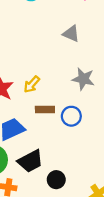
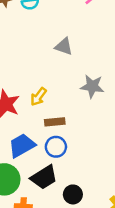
gray triangle: (71, 34) -> (64, 47), moved
blue circle: (71, 116) -> (56, 147), moved

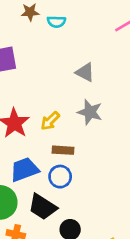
gray star: (92, 86) -> (90, 112), moved
black trapezoid: (44, 177) -> (43, 207), turned 56

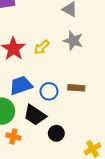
brown rectangle: (63, 150) -> (76, 88), moved

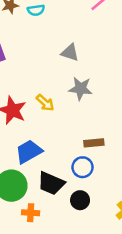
yellow arrow: (42, 47) -> (45, 103), turned -84
blue circle: (49, 91) -> (83, 167), moved

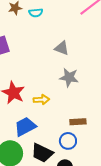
yellow arrow: (45, 103) -> (41, 100), moved, turned -49

